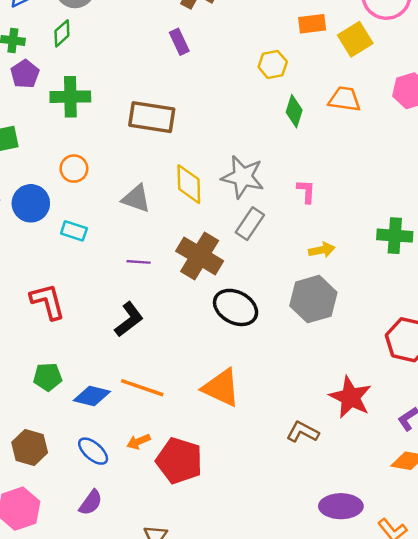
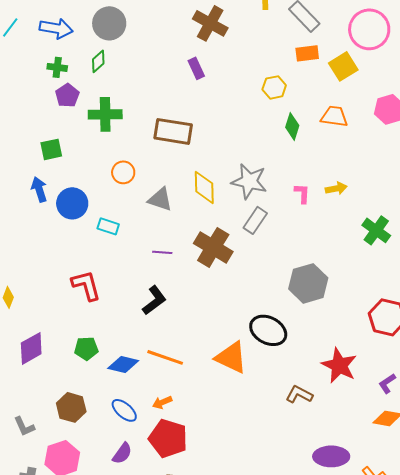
orange circle: (74, 169) -> (123, 172), moved
green cross: (395, 236) -> (376, 230), turned 32
yellow arrow: (322, 250) -> (336, 188), moved
black ellipse: (236, 307) -> (268, 330), moved
red pentagon: (179, 461) -> (168, 438), moved

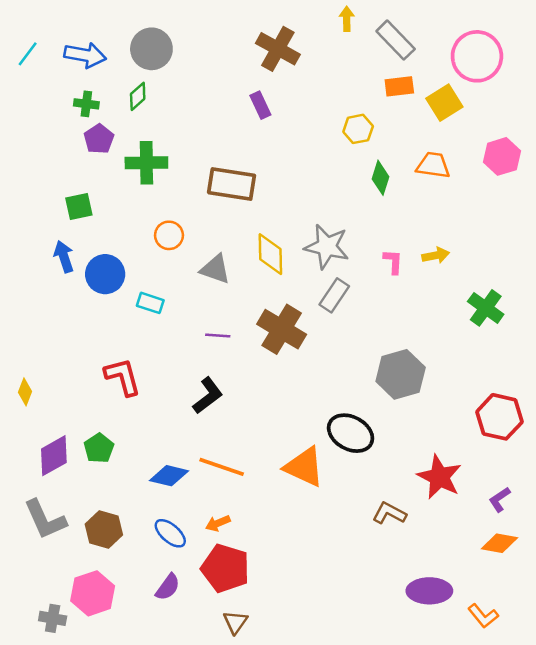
green pentagon: (86, 348) -> (99, 448), moved, turned -30
gray L-shape: (24, 426) -> (45, 519), moved, size x1.6

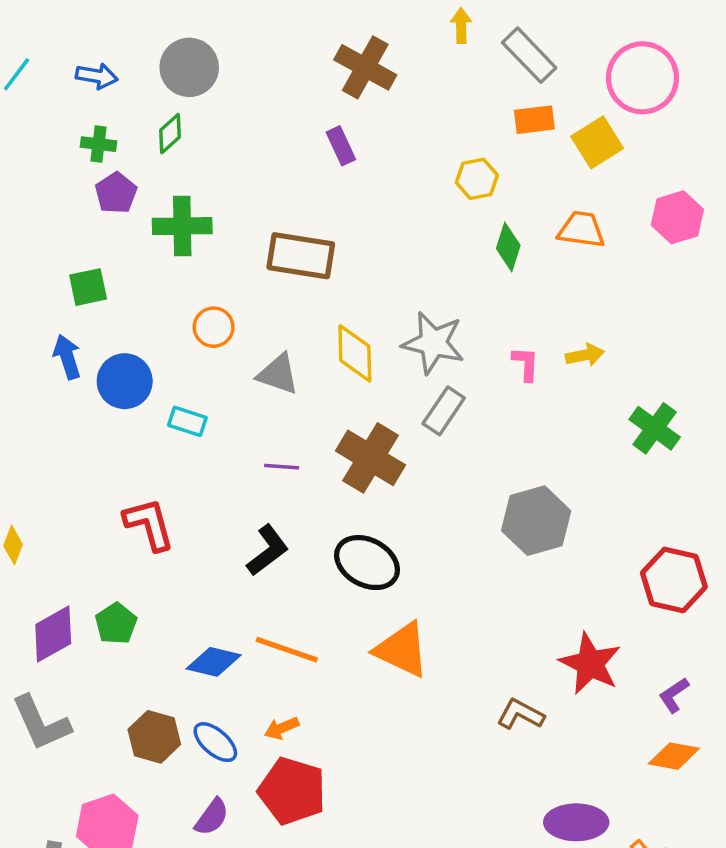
blue arrow: (85, 55) -> (97, 76), size x0.7
black ellipse: (351, 433) -> (367, 563), moved
brown hexagon: (104, 530) -> (154, 737), moved

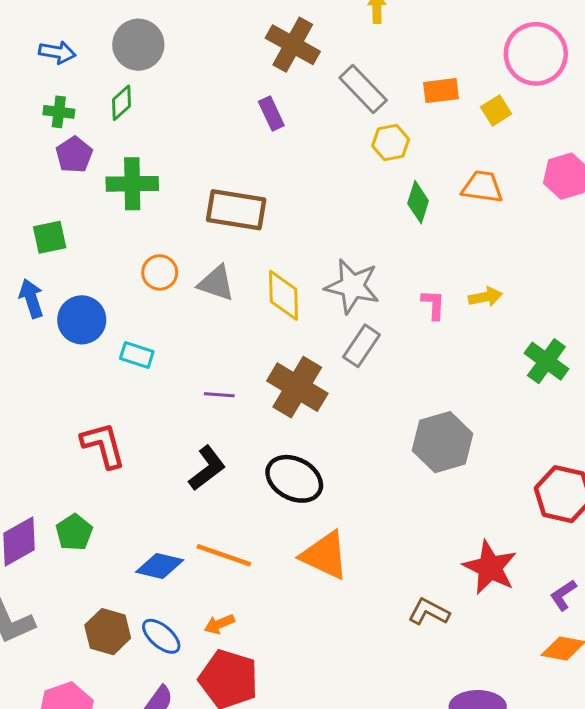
gray rectangle: (529, 55) -> (363, 89), moved
yellow square: (597, 142) -> (496, 110), size x0.7
gray triangle: (278, 374) -> (216, 283), moved

